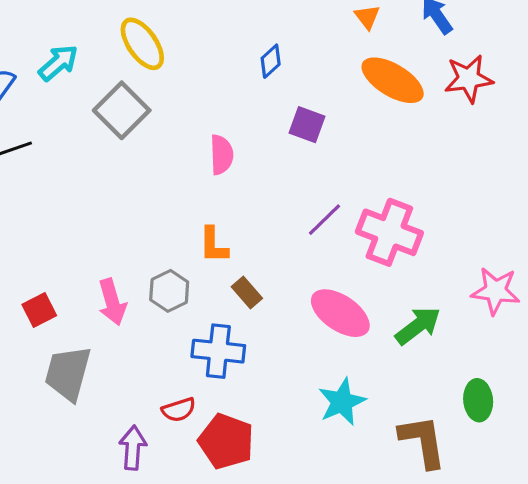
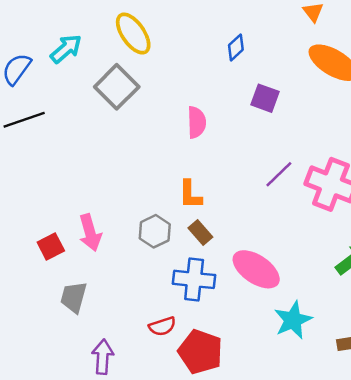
brown rectangle: (247, 293) -> (200, 233), moved
pink arrow: (112, 302) -> (90, 233), moved
pink ellipse: (340, 313) -> (256, 269), moved
gray trapezoid: (68, 373) -> (74, 297), size x0.7
purple arrow: (133, 448) -> (103, 357), moved

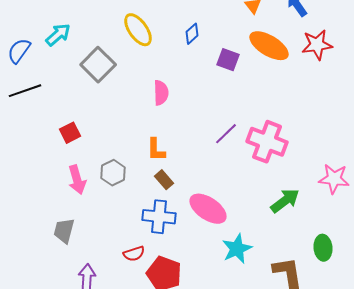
yellow ellipse: (133, 34) -> (138, 30), moved
purple square: (265, 98) -> (228, 60), moved
gray hexagon: (155, 231) -> (113, 173), moved
red square: (51, 246) -> (70, 133), moved

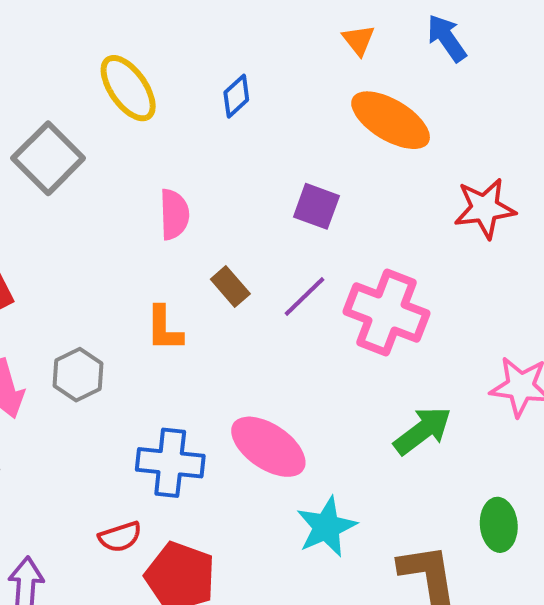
red star: (317, 45) -> (485, 208), moved
purple square: (228, 60) -> (316, 206), moved
brown rectangle: (164, 180) -> (230, 286), moved

